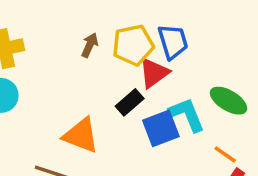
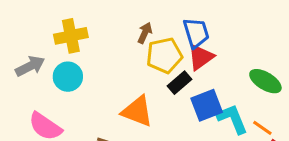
blue trapezoid: (173, 42) -> (196, 33), moved
yellow pentagon: (133, 45) -> (164, 55), moved
cyan L-shape: (187, 115) -> (232, 119), moved

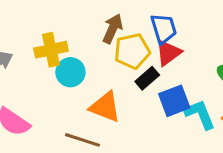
brown arrow: (145, 33) -> (113, 29), size x1.4
yellow cross: (71, 36) -> (51, 50), moved
cyan circle: (68, 77) -> (70, 72), moved

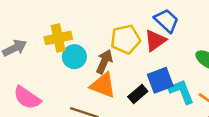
brown arrow: (113, 29) -> (104, 62), moved
blue trapezoid: (164, 29) -> (166, 21), moved, turned -30
black rectangle: (147, 78) -> (138, 94), moved

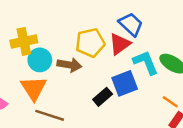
brown arrow: (104, 62) -> (69, 65), turned 75
orange triangle: (103, 85) -> (34, 88), moved, turned 36
cyan L-shape: (181, 92) -> (146, 62), moved

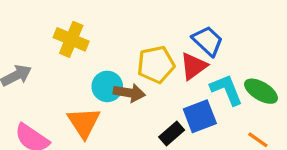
yellow cross: (24, 41) -> (71, 39), moved, turned 35
cyan circle: (40, 60) -> (107, 86), moved

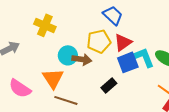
blue trapezoid: (208, 41) -> (113, 15), moved
blue square: (200, 116) -> (128, 62), moved

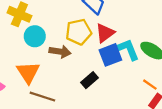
cyan circle: (68, 55) -> (35, 36), moved

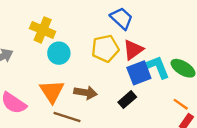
brown arrow: (60, 52) -> (86, 93), moved
black rectangle: (90, 80) -> (127, 100), moved

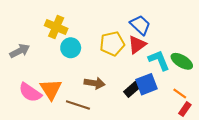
blue trapezoid: (122, 18) -> (140, 25), moved
blue square: (139, 73) -> (146, 84), moved
orange triangle: (52, 91) -> (51, 89), moved

